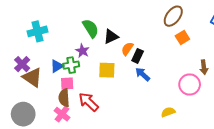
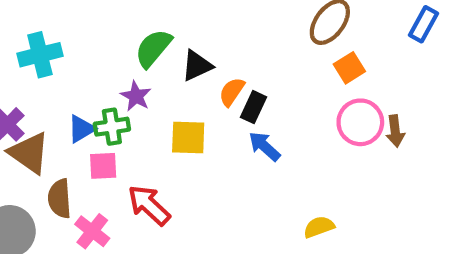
green semicircle: (91, 28) -> (153, 48), turned -108
pink circle: (190, 84) -> (360, 122), moved
brown semicircle: (64, 98) -> (60, 199), moved

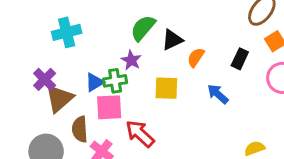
black rectangle: (254, 107) -> (240, 59), moved
brown triangle: (29, 153) -> (59, 98), turned 44
pink square: (103, 166) -> (109, 107), size x1.4

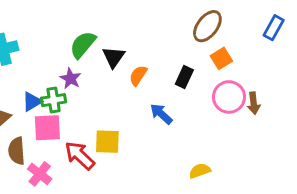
black triangle: (172, 40) -> (114, 57), turned -30
yellow square: (166, 88) -> (107, 142), moved

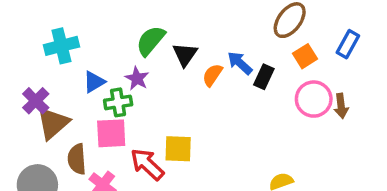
blue rectangle: (274, 28) -> (348, 44), moved
blue triangle: (32, 102) -> (94, 82), moved
blue arrow: (161, 114) -> (240, 63), moved

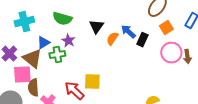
green semicircle: (151, 41) -> (62, 19), moved, turned -114
brown triangle: (53, 123) -> (32, 59), moved, turned -40
pink square: (111, 133) -> (22, 75), moved

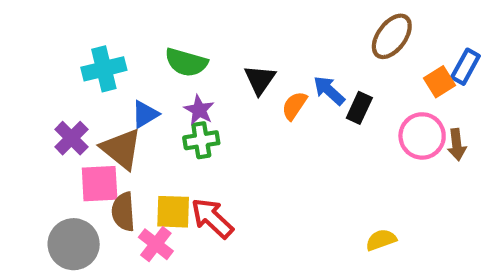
orange square: (166, 28) -> (439, 82), moved
green cross: (57, 55) -> (201, 140), moved
yellow square: (92, 82) -> (173, 212), moved

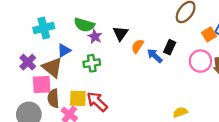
blue arrow: (329, 90) -> (155, 56), moved
purple star: (199, 110) -> (95, 37), moved

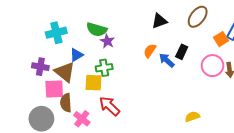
black triangle: (121, 33) -> (159, 21), moved, turned 35
purple cross: (28, 62) -> (40, 67), turned -35
yellow square: (78, 98) -> (93, 83), moved

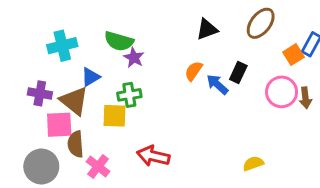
red arrow: (109, 106) -> (153, 156), moved, turned -30

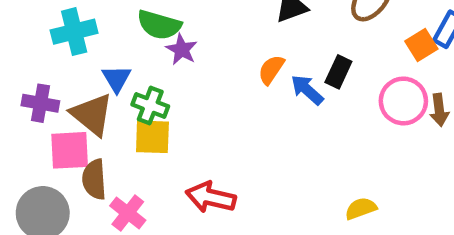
blue triangle: (91, 77) -> (117, 79), turned -30
green cross: (129, 95) -> (150, 105), moved, turned 30

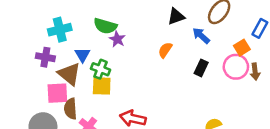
orange square: (421, 45) -> (242, 48), moved
black rectangle: (338, 72) -> (201, 68), moved
blue arrow: (307, 90) -> (201, 36), moved
purple cross: (40, 103) -> (45, 57), moved

